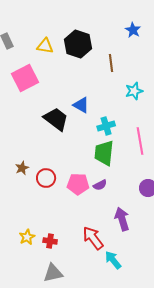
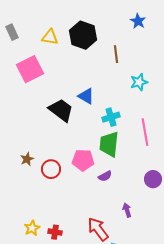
pink pentagon: (78, 184) -> (83, 160), moved
purple arrow: (122, 219) -> (127, 210), size x0.6

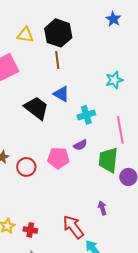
brown line: (116, 54) -> (57, 60), moved
green trapezoid: (109, 144) -> (108, 160), moved
purple semicircle: (105, 176) -> (80, 145), moved

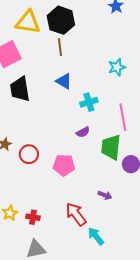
yellow triangle: (25, 35) -> (28, 22), size x1.5
black trapezoid: (36, 108) -> (20, 89), moved, turned -136
pink pentagon: (58, 158) -> (64, 165), moved
purple arrow: (102, 208) -> (105, 195), turned 128

